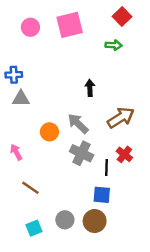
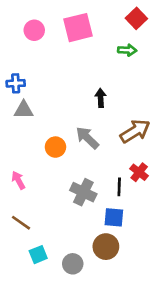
pink arrow: (16, 152) -> (18, 180), moved
gray cross: (82, 153) -> (83, 192), moved
brown line: (30, 188) -> (21, 223), moved
gray circle: (65, 220) -> (73, 264), moved

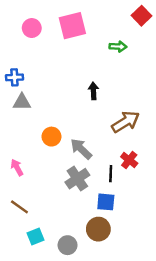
red square: (136, 18) -> (142, 16), moved
gray arrow: (87, 138) -> (81, 149), moved
gray cross: (83, 192) -> (77, 179), turned 30

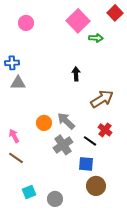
pink square: (72, 26) -> (78, 21), moved, turned -30
orange circle: (51, 137) -> (44, 123), moved
black line: (111, 174) -> (90, 141), turned -56
brown line: (19, 207) -> (16, 158), moved
brown circle: (98, 229) -> (96, 186), moved

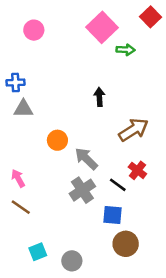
orange circle: (44, 123) -> (57, 140), moved

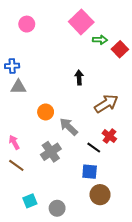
red square: (151, 17) -> (120, 49), moved
gray cross: (82, 190) -> (51, 152), moved

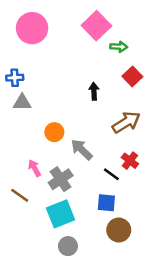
pink circle: (27, 24) -> (32, 28), size x1.6
red square: (120, 49) -> (132, 76), moved
pink arrow: (14, 142) -> (35, 168), moved
cyan square: (30, 201) -> (61, 214), moved, size x1.6

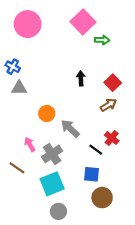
red square: (132, 76) -> (113, 83), moved
blue cross: (15, 78) -> (13, 67), turned 32
brown arrow: (126, 122) -> (108, 105), size x0.7

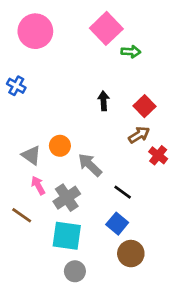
gray triangle: (19, 88) -> (31, 155), moved, turned 35
red cross: (112, 138) -> (158, 155), moved
blue square: (91, 174) -> (117, 224), turned 35
cyan square: (52, 184) -> (67, 236), turned 30

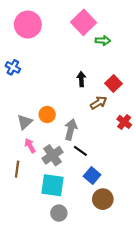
brown arrow: (139, 135) -> (99, 103), moved
gray triangle: (31, 155) -> (25, 122), turned 42
gray arrow: (90, 165) -> (71, 129), turned 60
black line: (123, 192) -> (80, 151), moved
brown line: (22, 215) -> (17, 169), turned 63

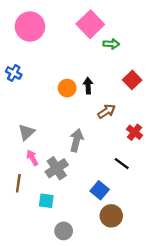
red square: (114, 83) -> (132, 80), moved
orange circle: (47, 114) -> (67, 88), moved
black line: (80, 151) -> (122, 164), moved
cyan square: (52, 185) -> (46, 201), moved, size x0.6

